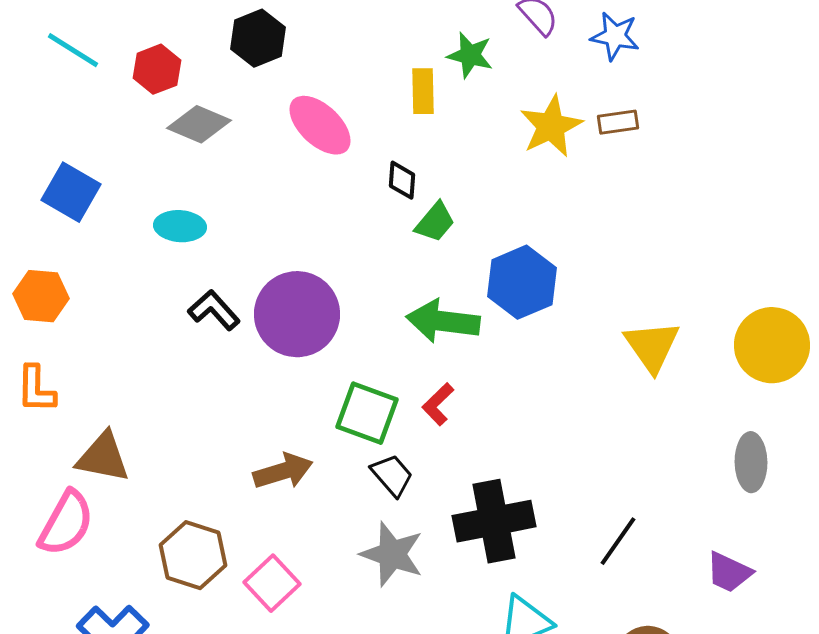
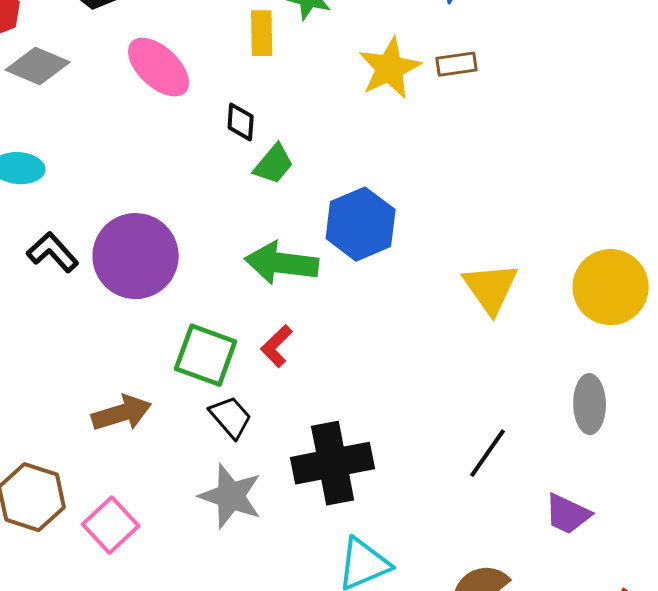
black line: (618, 541) -> (488, 453), moved

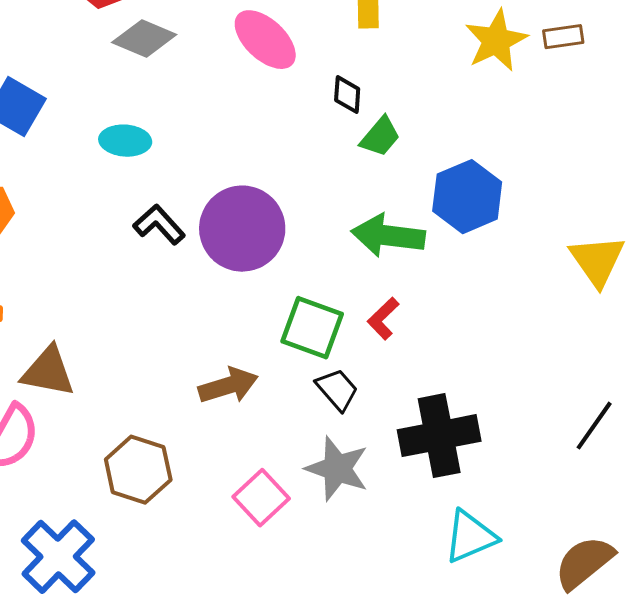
pink square: (111, 525) -> (261, 498), moved

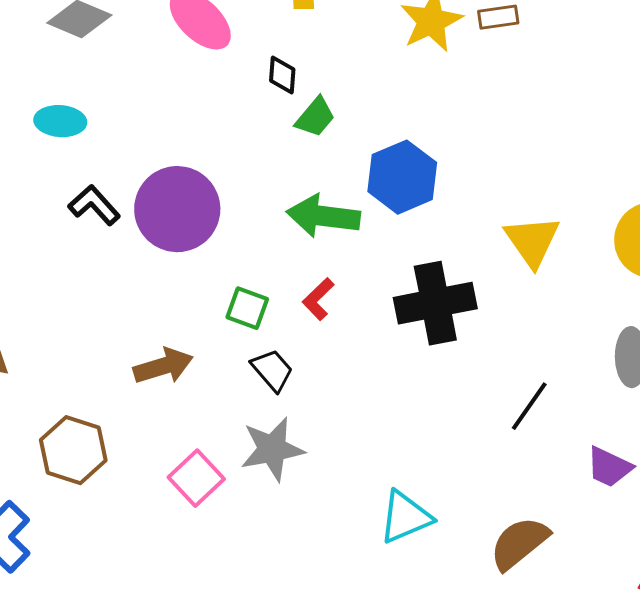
green square: (312, 328) -> (247, 308), size x0.7
black cross: (439, 436) -> (435, 303), moved
gray star: (337, 469) -> (272, 449), turned -30

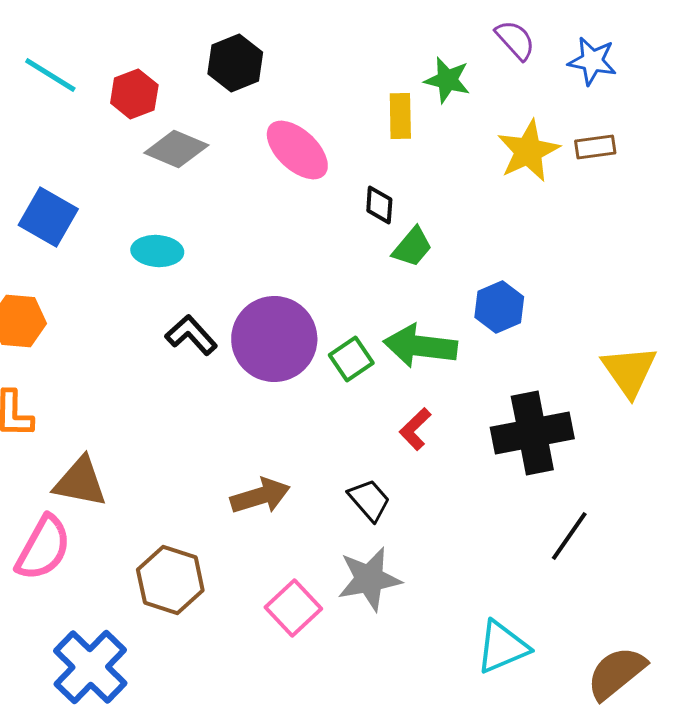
blue hexagon: (402, 177) -> (499, 307), size x0.7
green square: (247, 308) -> (351, 359), moved, turned 36
black line: (529, 406) -> (569, 536), moved

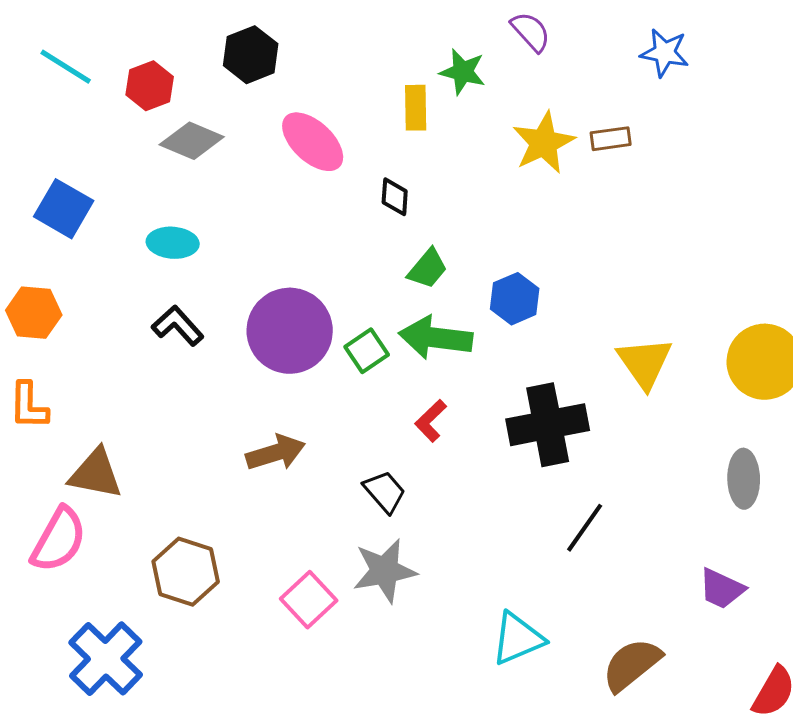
blue star: (592, 61) -> (665, 53), moved
green trapezoid: (412, 247) -> (428, 269), moved
black L-shape: (191, 335) -> (178, 326), moved
brown arrow: (260, 496) -> (276, 453), moved

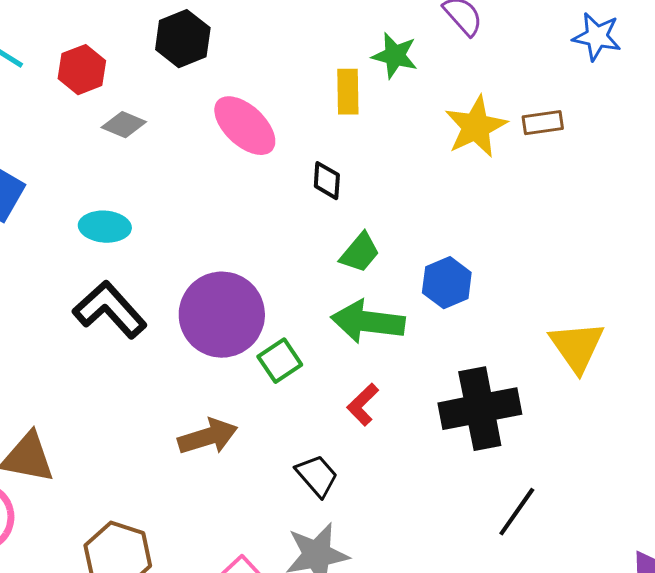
gray diamond: (192, 141) -> (124, 125), size x0.7
black L-shape: (178, 326) -> (110, 310), size x1.4
green square: (367, 351) -> (280, 361), moved

